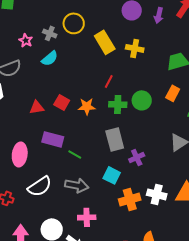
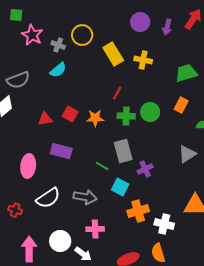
pink star: (26, 40) -> (32, 35), moved, size x1.5
green line: (75, 154) -> (102, 166), moved
white cross: (157, 194) -> (164, 224), moved

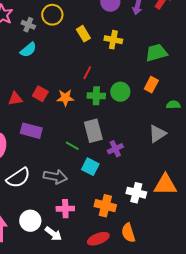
yellow rectangle: (113, 54) -> (83, 34), size x0.7
orange cross: (138, 211) -> (105, 206), moved, turned 30
white cross: (164, 224) -> (136, 193), moved

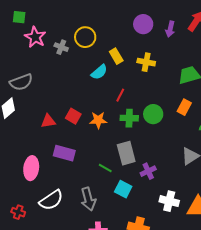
cyan semicircle: (28, 50) -> (99, 72), moved
gray arrow: (55, 177) -> (88, 199), turned 65
white cross: (136, 193) -> (169, 201), moved

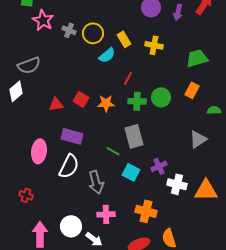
yellow circle: (85, 37) -> (93, 33), moved
purple cross: (148, 171) -> (159, 166), moved
white semicircle: (51, 200) -> (69, 166), moved, turned -30

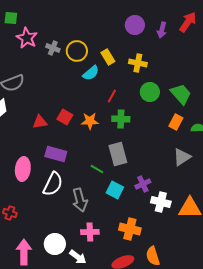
green trapezoid: (197, 58) -> (181, 94), moved, turned 65
orange rectangle: (192, 90) -> (176, 122), moved
green circle: (161, 97) -> (150, 92), moved

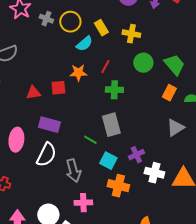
red square: (65, 117) -> (58, 88), turned -35
orange star: (90, 121) -> (78, 73), moved
orange cross: (130, 229) -> (118, 186), moved

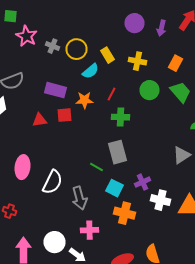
orange rectangle: (169, 93) -> (176, 63), moved
purple rectangle: (49, 125) -> (56, 90), moved

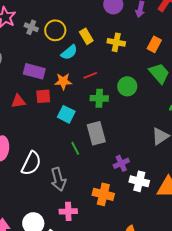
green circle: (150, 90) -> (127, 86), moved
red line: (112, 94) -> (90, 75), turned 40
green line: (96, 167) -> (75, 148), turned 32
cyan square: (114, 188) -> (66, 114), moved

